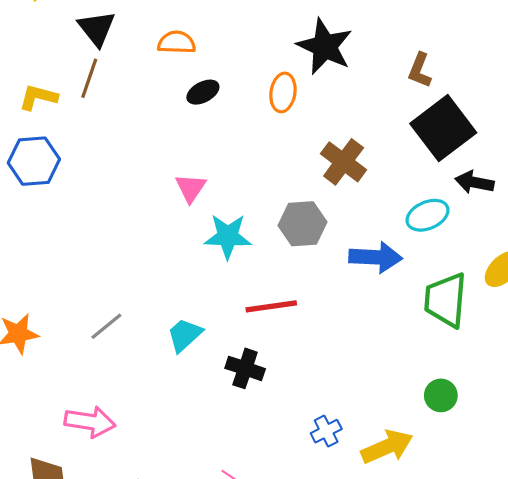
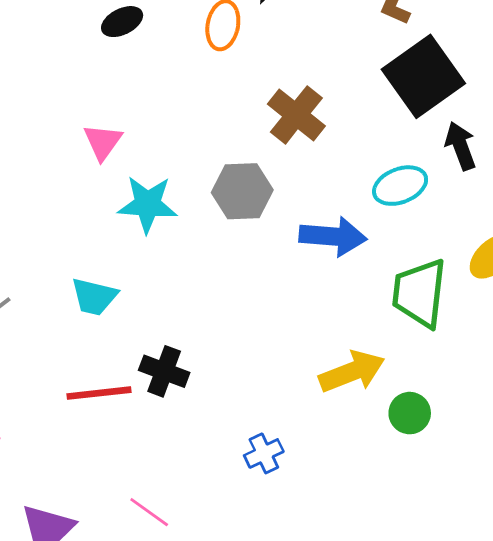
black arrow: (475, 182) -> (461, 146), turned 57
red line: (271, 306) -> (99, 393), moved
cyan trapezoid: (185, 335) -> (94, 297), moved, turned -126
yellow arrow: (387, 447) -> (352, 372), moved

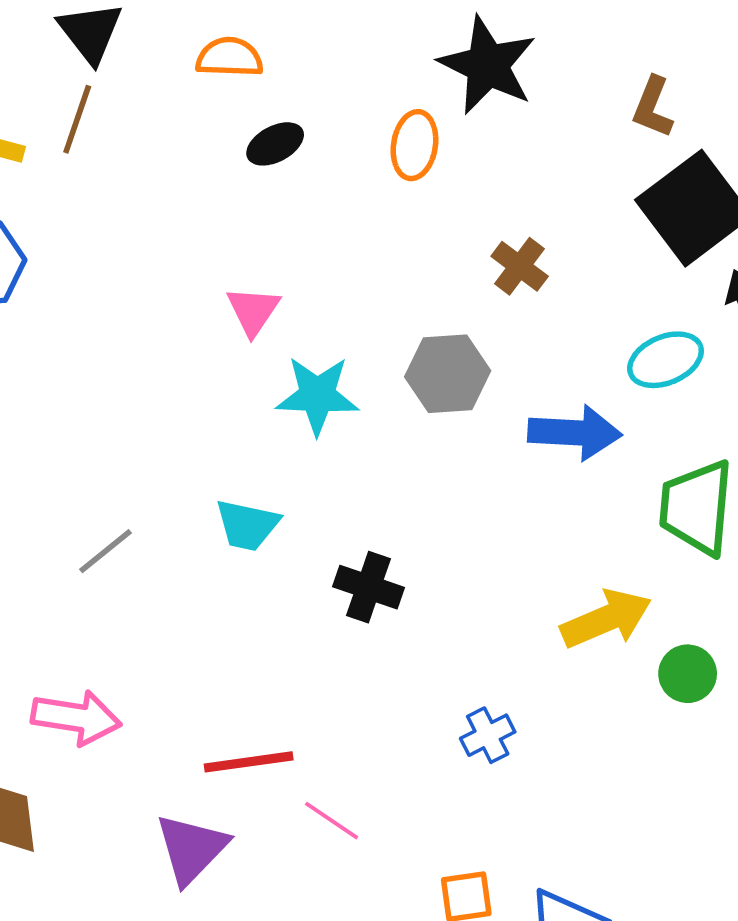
brown cross: (296, 115) -> (520, 266), size x0.7
black cross: (164, 371) -> (368, 587), moved
red line: (99, 393) -> (249, 762), moved

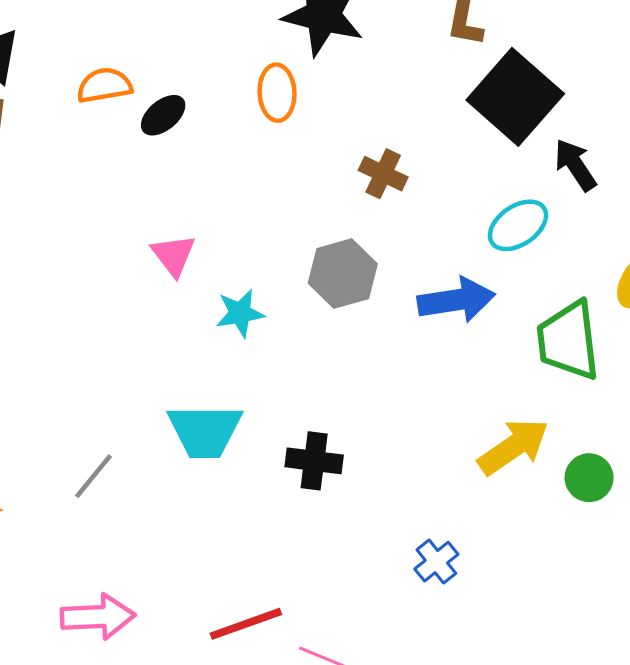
orange semicircle: (229, 57) -> (104, 85), moved
cyan star: (317, 395) -> (240, 313), size x0.7
cyan trapezoid: (247, 525) -> (205, 431), size x1.4

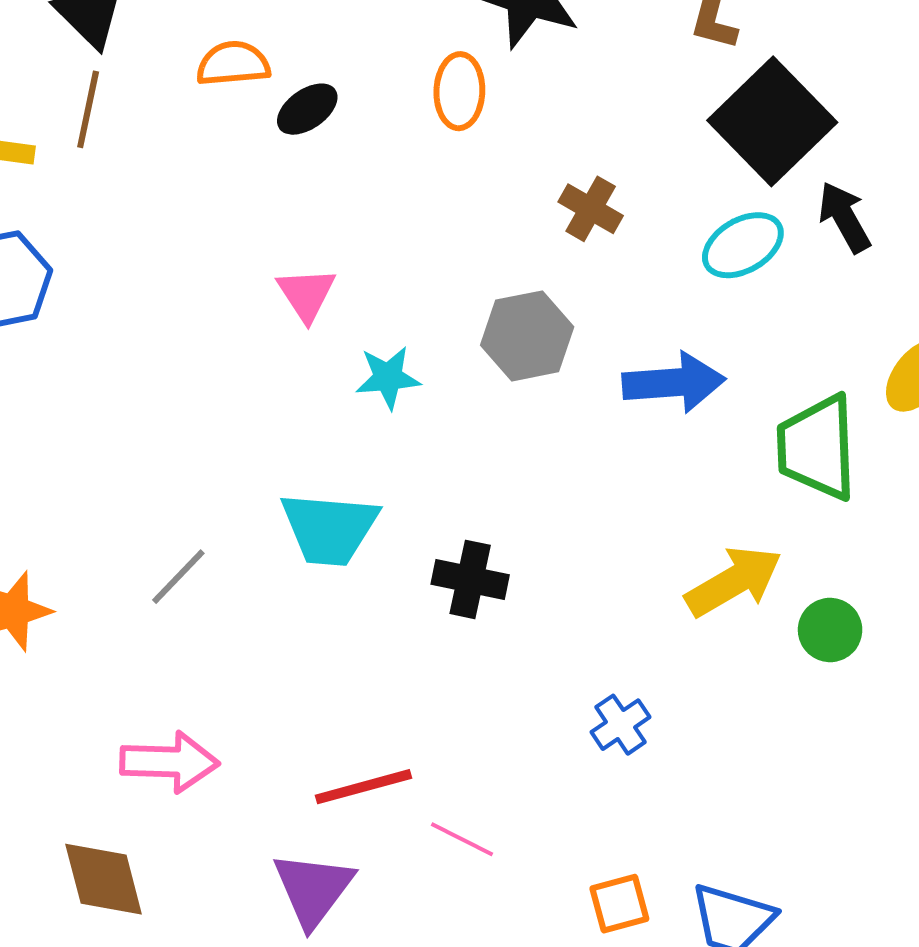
cyan ellipse: (518, 225) -> (743, 245), moved

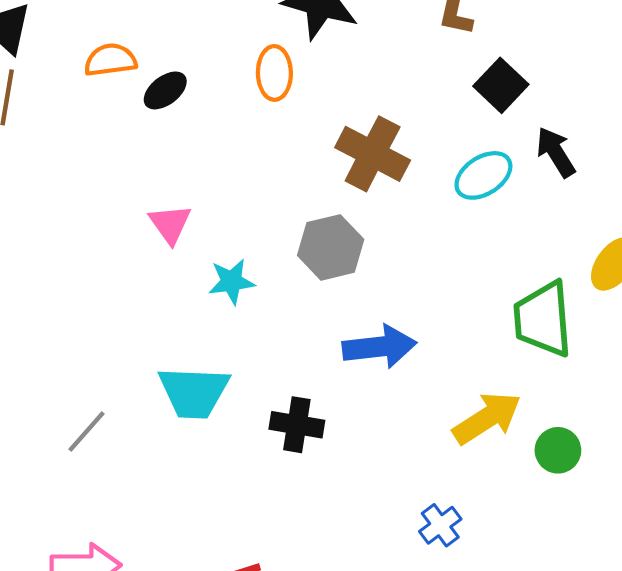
black square: (772, 121) -> (501, 85), size x0.6
brown cross: (591, 209) -> (373, 154), size x1.6
blue arrow: (674, 383) -> (379, 347), moved
blue cross: (621, 725) -> (440, 525), moved

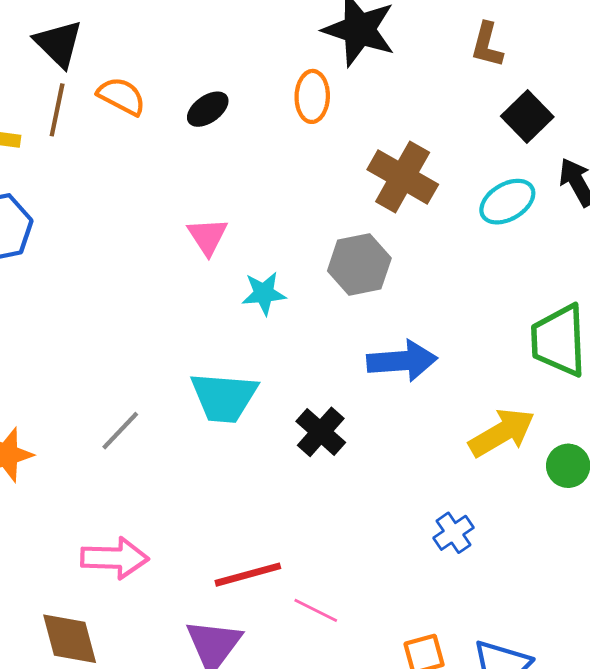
orange semicircle: (110, 60) -> (121, 96), moved, turned 33
black cross: (297, 425) -> (321, 432), turned 30

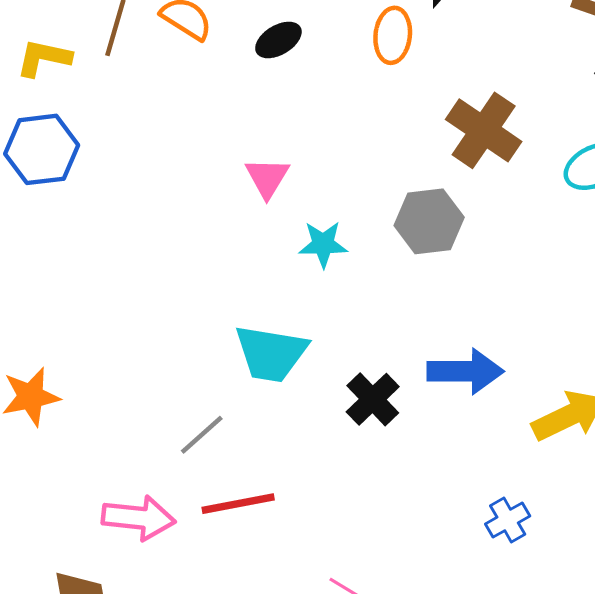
blue arrow: (402, 361) -> (465, 371), moved
gray line: (120, 431) -> (202, 435), moved
red line: (248, 575) -> (238, 504), moved

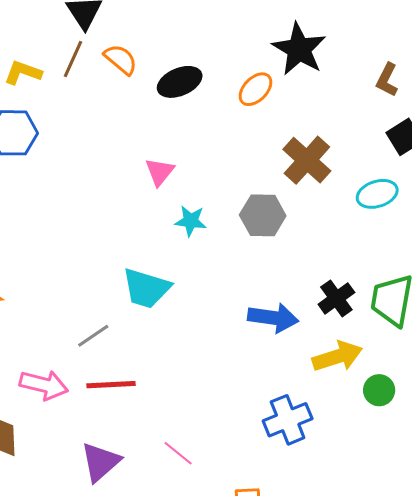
orange ellipse: (393, 35) -> (255, 89), turned 30
black ellipse: (278, 40) -> (180, 82), size x1.4
black cross: (373, 399) -> (336, 298), moved
blue cross: (508, 520) -> (288, 420), size x1.6

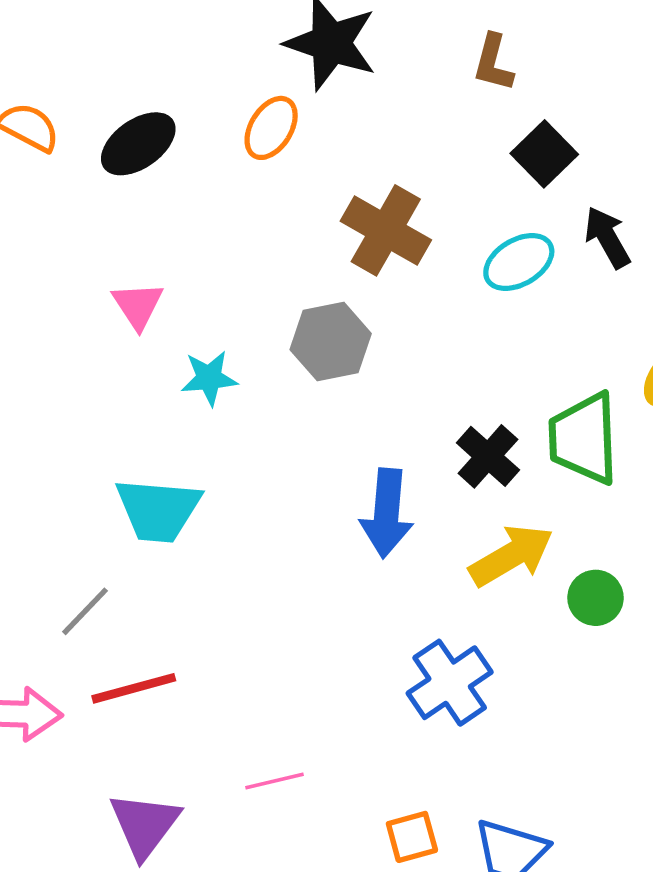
blue arrow: (273, 318) -> (387, 513), turned 99
pink line: (178, 453) -> (274, 781), turned -40

